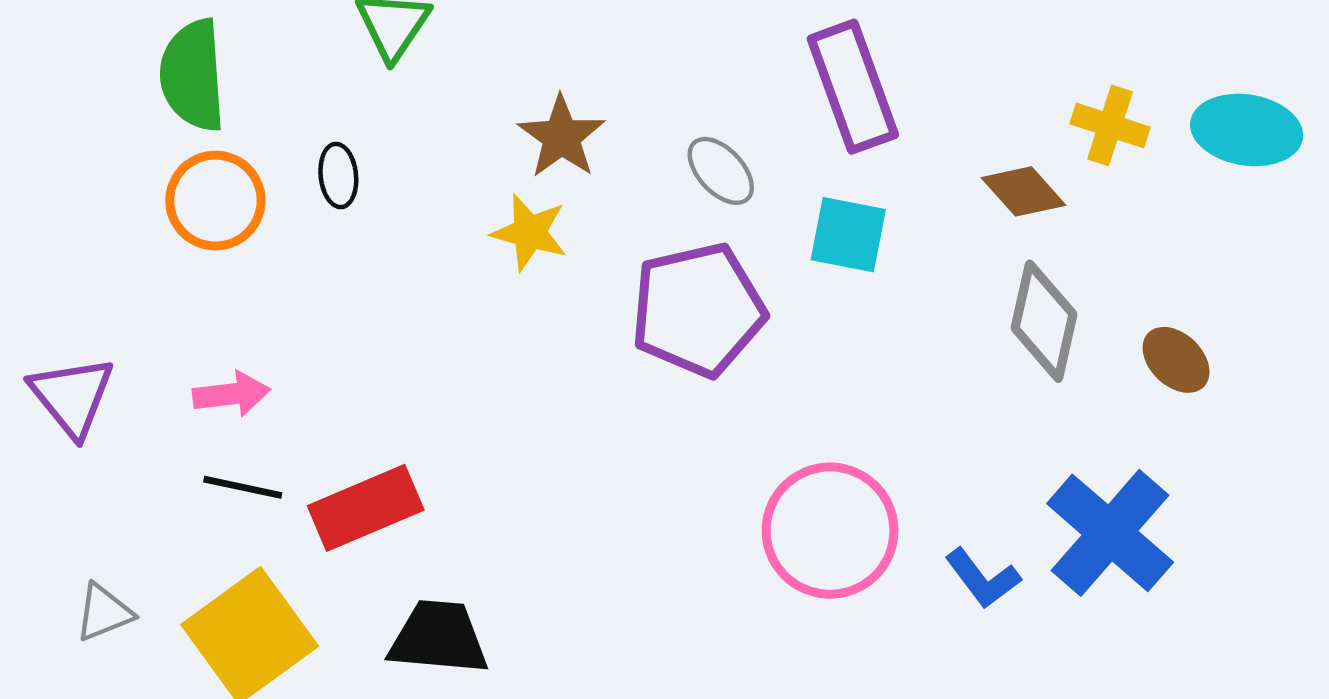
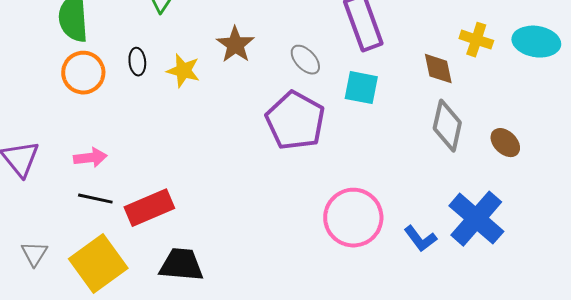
brown diamond: (1024, 191) -> (438, 69), turned 30
yellow star: (530, 232) -> (183, 71), moved
purple pentagon: (698, 310) -> (295, 121), turned -30
gray triangle: (104, 613) -> (34, 254), turned -36

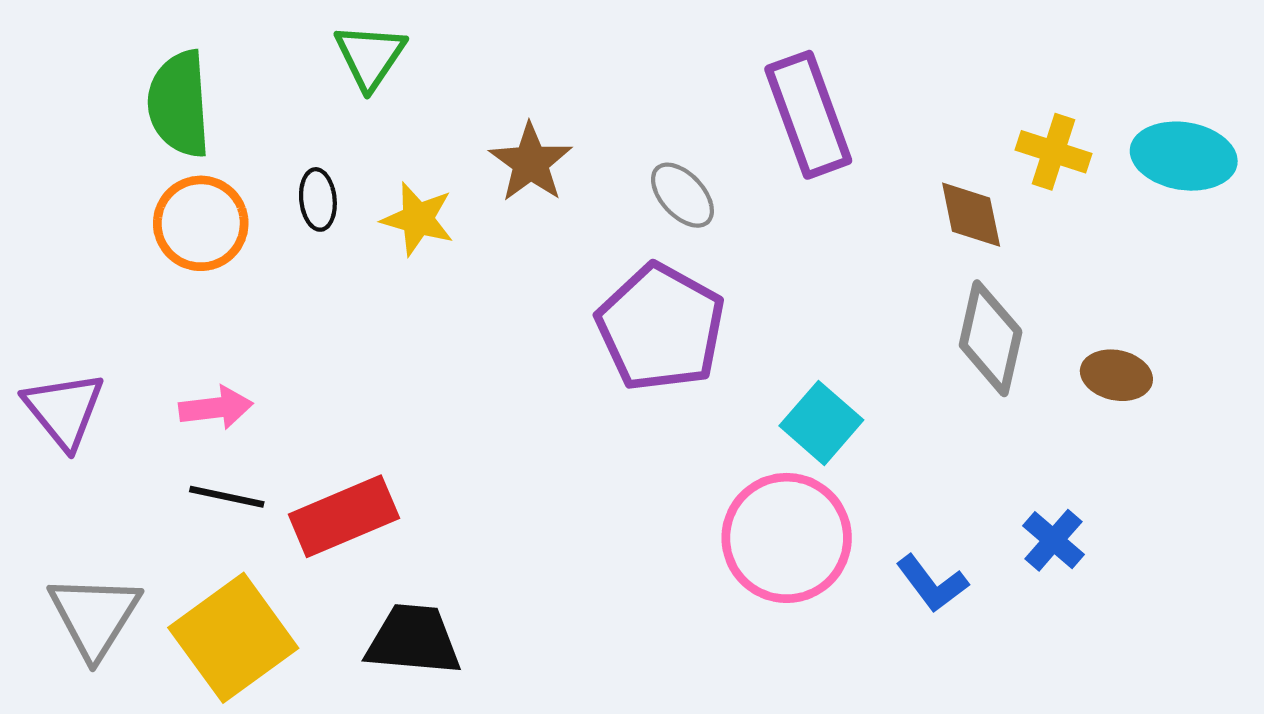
cyan square: (361, 88) -> (821, 423), moved, turned 30
brown ellipse: (505, 143) -> (1116, 375), turned -32
blue cross: (476, 219) -> (1054, 540), size x0.5
gray triangle: (34, 254) -> (94, 616), size x1.6

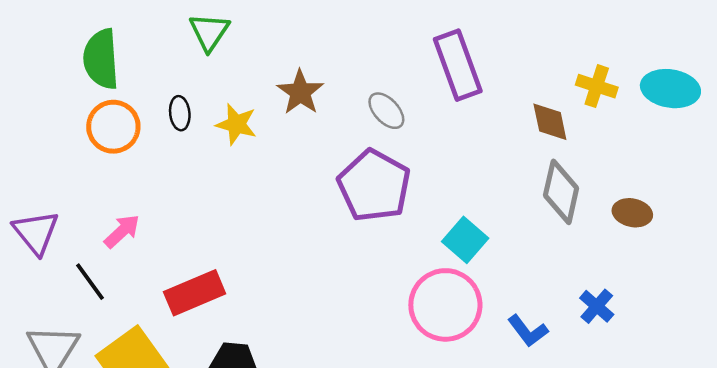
pink arrow: (216, 408) -> (122, 231), turned -36
black line: (227, 497) -> (90, 282), moved, turned 42

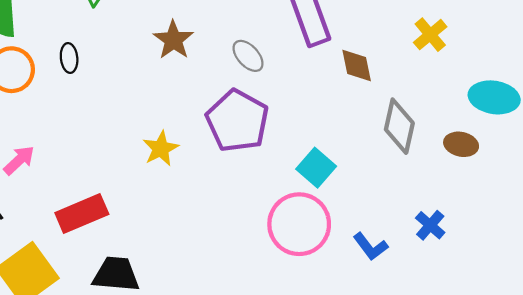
yellow cross: (597, 86) -> (430, 35), turned 32
cyan ellipse: (670, 89) -> (494, 97), moved
brown diamond: (550, 122) -> (357, 65), moved
yellow star: (236, 124) -> (161, 149), moved, turned 30

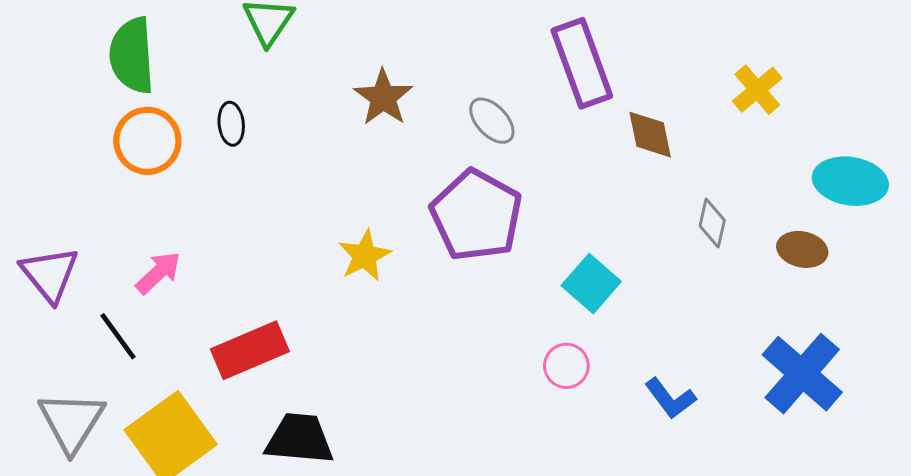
gray diamond: (399, 126) -> (712, 223), size x0.6
pink circle: (299, 224) -> (566, 366), size x0.5
blue cross: (430, 225) -> (802, 374), moved, size x1.8

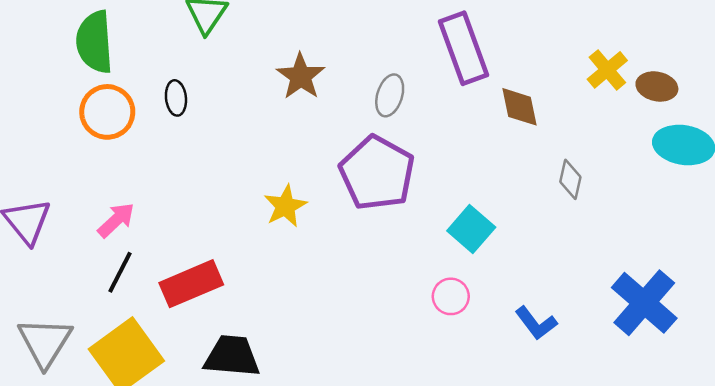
gray ellipse: (492, 121) -> (390, 95), turned 60
brown ellipse: (802, 249) -> (657, 86), moved
black line: (118, 336) -> (120, 272), moved, turned 63

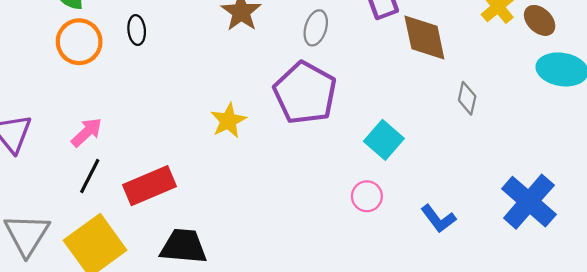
brown ellipse: (657, 86) -> (540, 20), turned 32
brown diamond: (519, 107) -> (424, 37), size x1.4

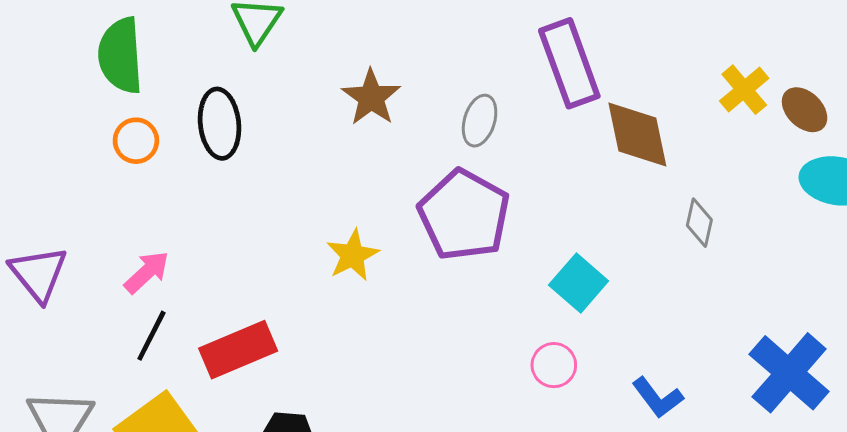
black ellipse: (137, 30) -> (220, 124), size x1.6
orange circle: (79, 42) -> (136, 141), size x0.7

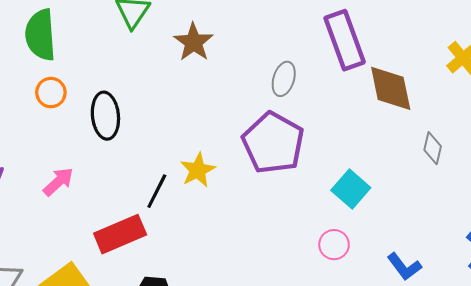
brown star: (371, 97) -> (194, 42), moved
black ellipse: (220, 124) -> (105, 116), moved
black line: (151, 336) -> (157, 191), moved

